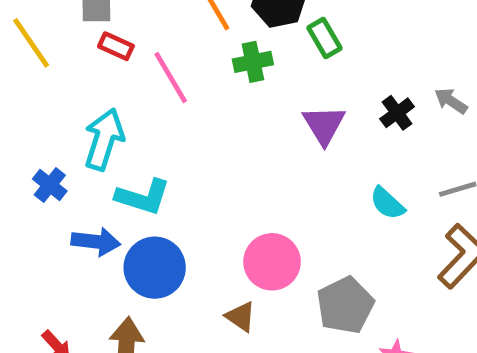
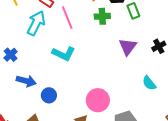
cyan arrow: (104, 139) -> (36, 23), moved
cyan L-shape: (143, 197) -> (64, 54), moved
blue circle: (155, 268) -> (49, 95), size x0.6

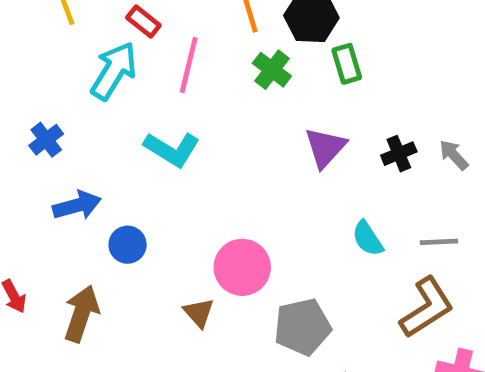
green cross: (102, 16) -> (272, 70), turned 35
pink line: (67, 18) -> (189, 65), turned 30
blue arrow: (26, 81) -> (77, 205), turned -36

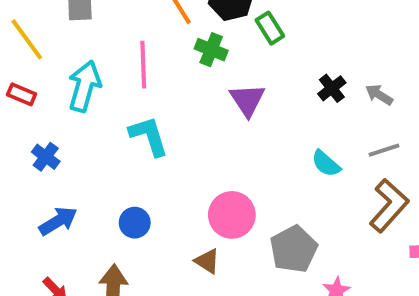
red rectangle: (143, 22) -> (22, 94), moved
purple triangle: (325, 148) -> (247, 100), moved
cyan L-shape: (172, 149) -> (149, 136), turned -123
gray arrow: (454, 155) -> (379, 95), moved
blue arrow: (77, 205) -> (58, 221), moved

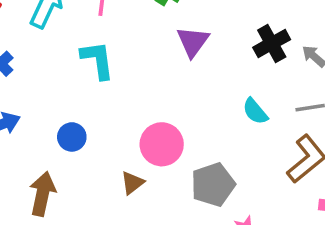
black cross: (332, 88) -> (272, 43), size x1.4
brown triangle: (207, 261) -> (132, 183), turned 40

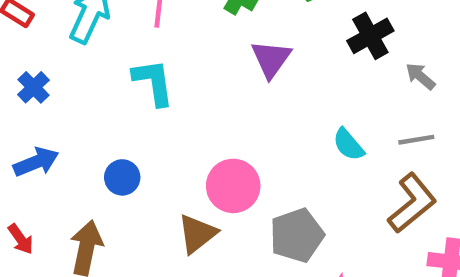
black cross: (272, 43) -> (370, 36), moved
brown triangle: (132, 183) -> (197, 234), size x1.4

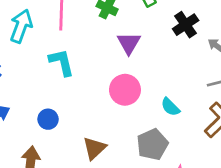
cyan semicircle: (348, 145) -> (170, 107), moved
pink circle: (233, 186) -> (125, 90), moved

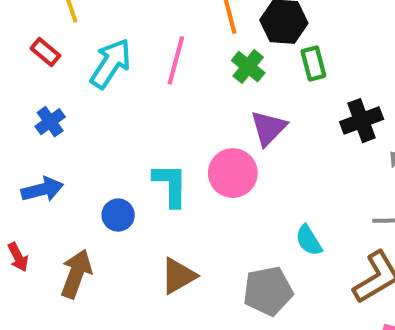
cyan L-shape: (62, 62) -> (170, 185), moved
pink circle: (125, 90) -> (233, 173), moved

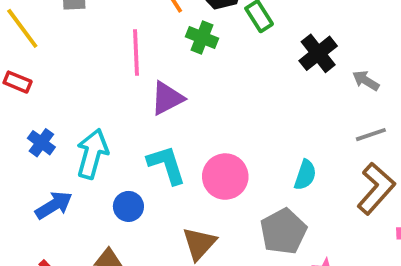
cyan arrow: (111, 63) -> (92, 154), moved
purple triangle: (269, 128) -> (167, 98), moved, turned 36
pink circle: (233, 173) -> (225, 177), moved
cyan semicircle: (309, 240) -> (305, 175), turned -112

